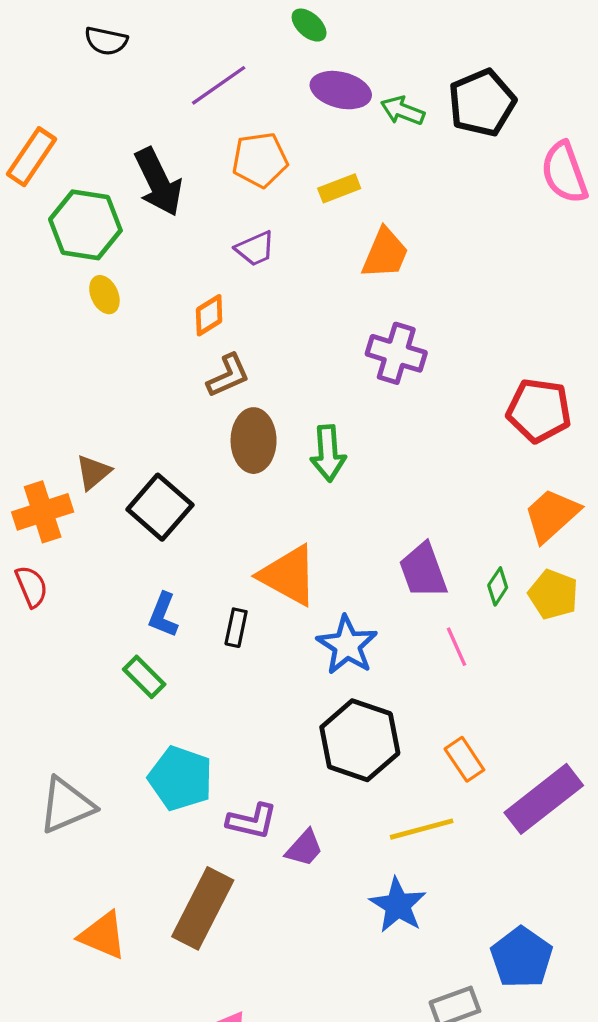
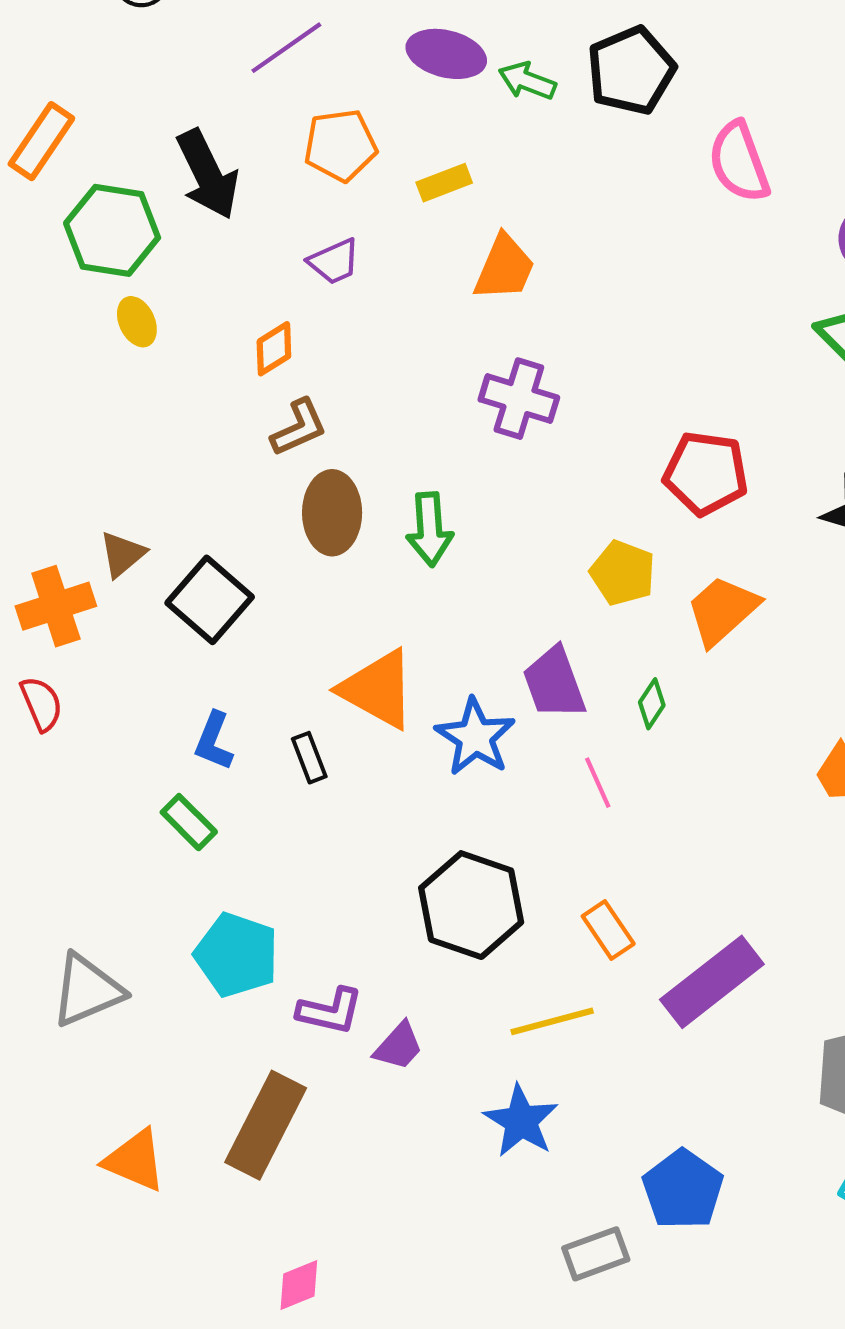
yellow pentagon: (553, 594) -> (623, 573), moved
black rectangle: (236, 628) -> (309, 758), turned -33
blue star: (347, 645) -> (475, 737), moved

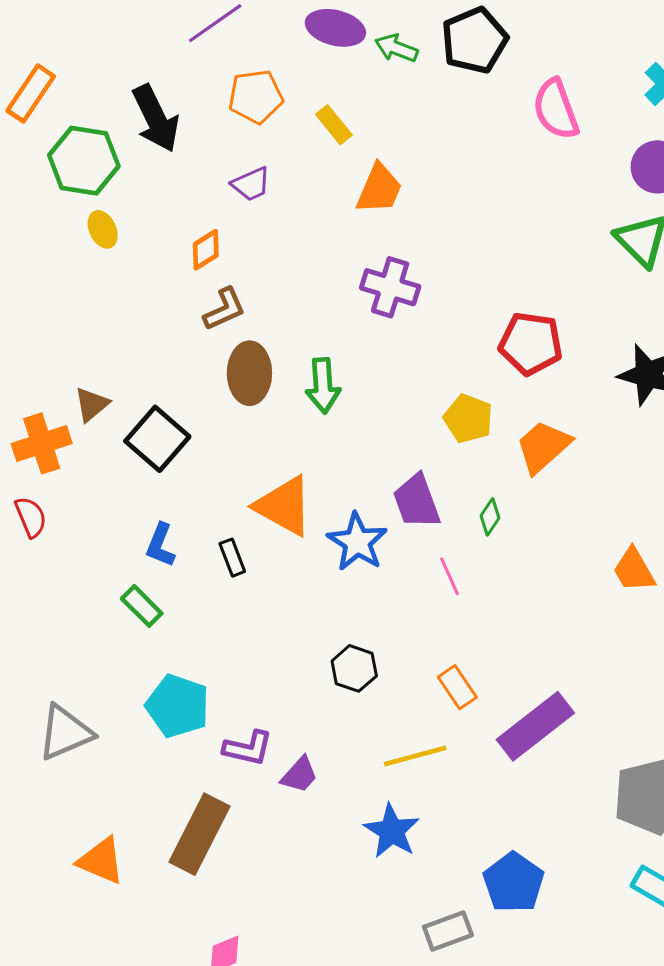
yellow rectangle: (444, 183) -> (334, 125), turned 72
black hexagon: (471, 905) -> (354, 668), size x0.6

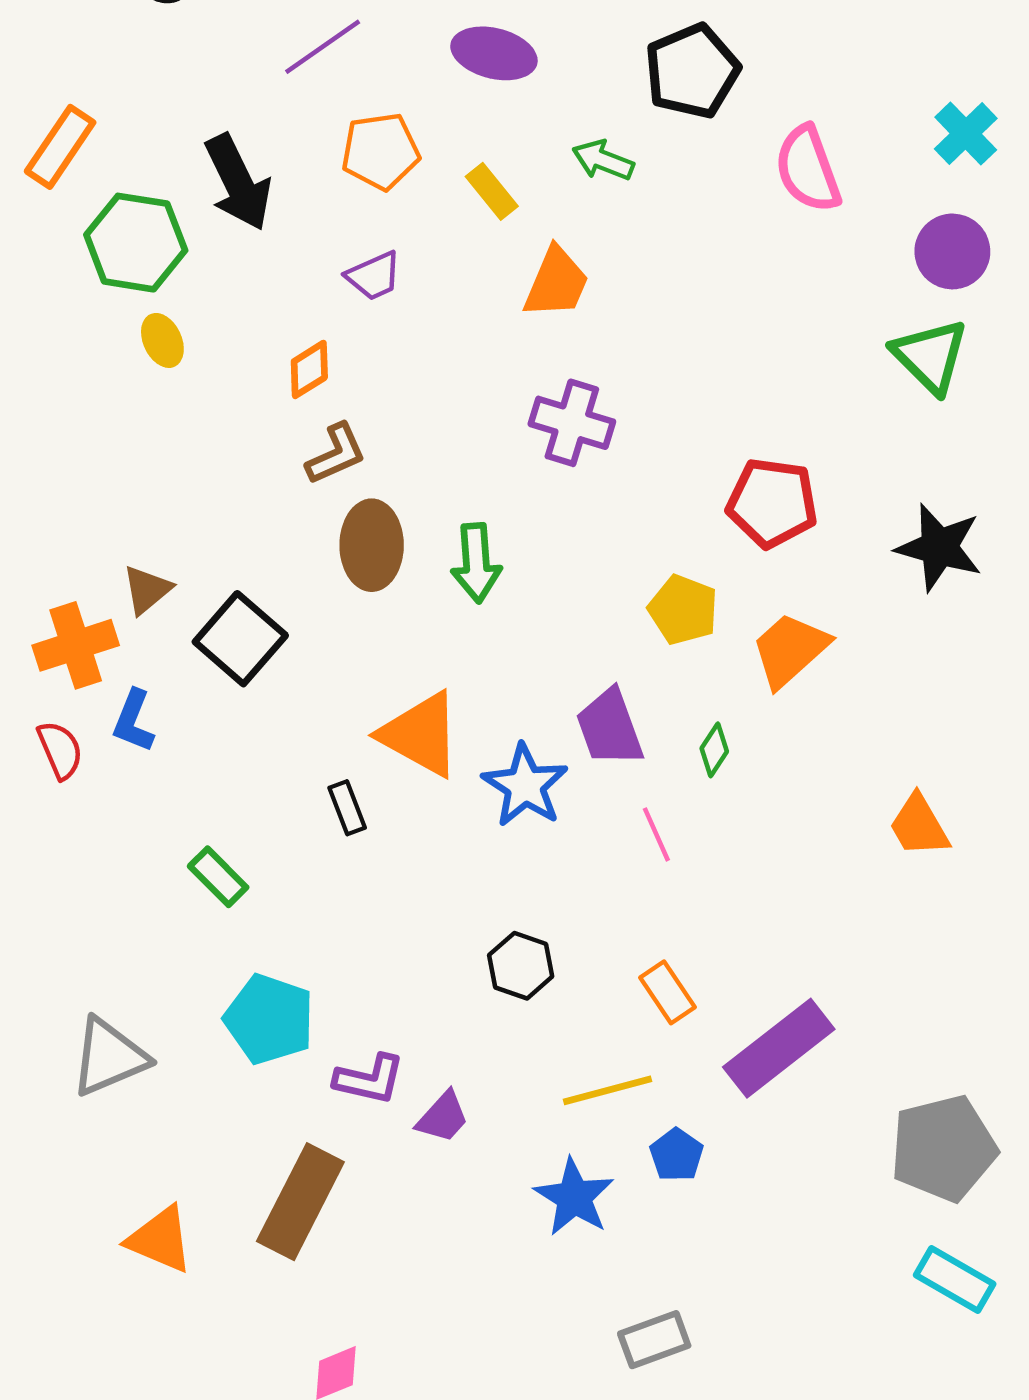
green arrow: (396, 48) -> (603, 160), moved
blue L-shape: (160, 545) -> (134, 721), moved
blue pentagon: (514, 883) -> (676, 1155), moved, size x0.6

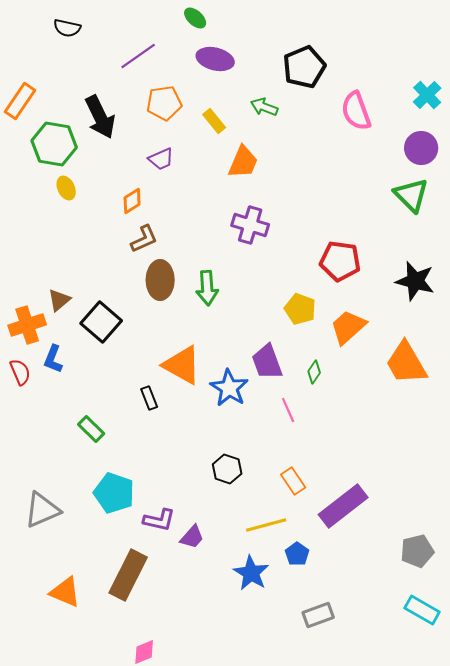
orange trapezoid: (919, 826) -> (406, 363), moved, size x1.5
gray pentagon: (943, 1148) -> (417, 551), size x0.7
gray rectangle: (654, 1340) -> (318, 615), moved

